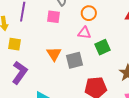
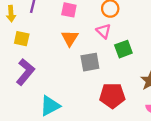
pink triangle: (84, 33) -> (104, 31), turned 32
orange triangle: (54, 54) -> (70, 38), moved

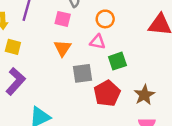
pink triangle: (104, 31) -> (98, 42), turned -35
red pentagon: (112, 96) -> (107, 93), moved, turned -30

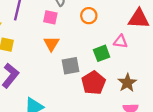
pink triangle: (98, 42) -> (120, 41), moved

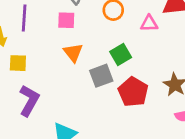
pink triangle: (120, 41) -> (149, 23), moved
green square: (102, 53) -> (121, 54), moved

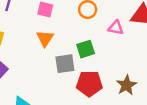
red pentagon: (133, 92) -> (89, 84), turned 30

